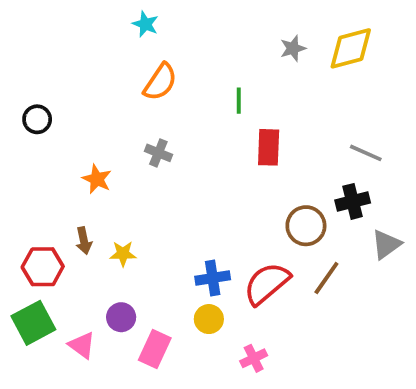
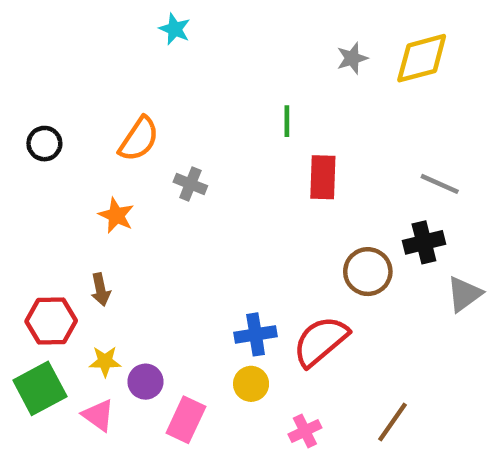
orange semicircle: (160, 82) -> (139, 139), moved
yellow star: (123, 254) -> (105, 361), moved
brown line: (326, 278) -> (393, 422), moved

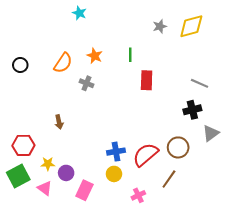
orange star: (116, 215) -> (95, 56), moved
brown circle: (368, 272) -> (178, 147), moved
brown arrow: (101, 290) -> (59, 122), moved
brown line: (393, 422) -> (169, 179), moved

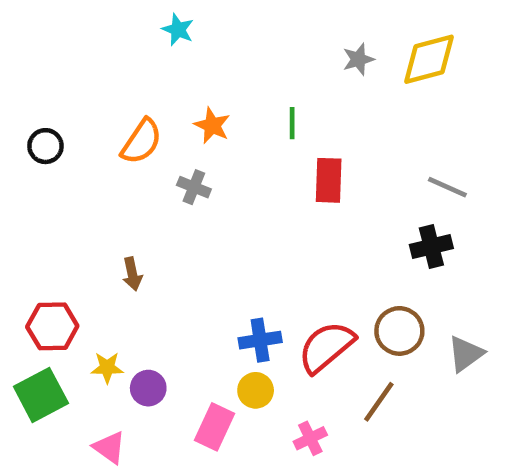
gray triangle: (211, 133) -> (466, 354), moved
pink triangle: (45, 188) -> (109, 447), moved
pink rectangle: (84, 190) -> (214, 427), moved

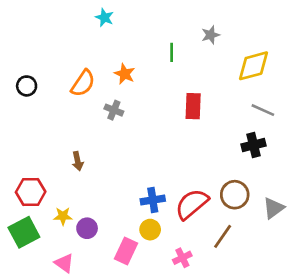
yellow diamond: (429, 59) -> (253, 66), moved
green line: (292, 123) -> (172, 52), moved

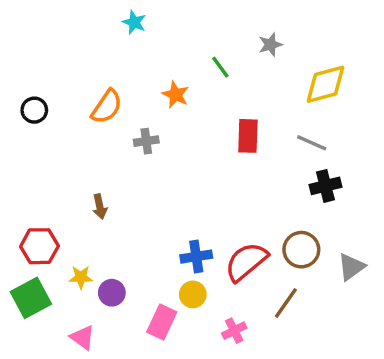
green line: (172, 52) -> (220, 67), turned -36
orange star: (125, 74) -> (176, 95), moved
gray cross: (114, 110) -> (146, 141), turned -30
gray line: (263, 110) -> (312, 143), moved

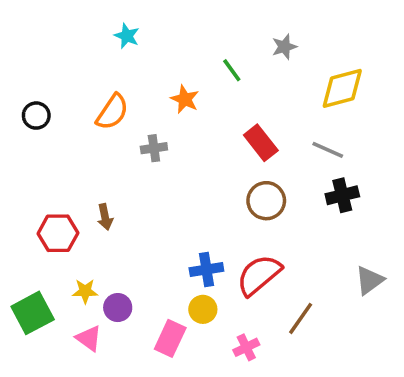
cyan star: (134, 22) -> (127, 36), moved
red rectangle: (248, 136) -> (261, 143), turned -40
red hexagon: (39, 246) -> (58, 233), moved
brown circle: (301, 250) -> (266, 201), moved
pink triangle: (83, 338) -> (89, 338), moved

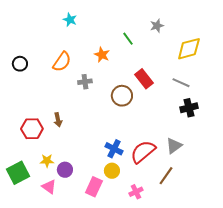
brown circle: (266, 201) -> (122, 96), moved
blue cross: (206, 269) -> (114, 149), turned 36
gray triangle: (369, 280) -> (174, 146), moved

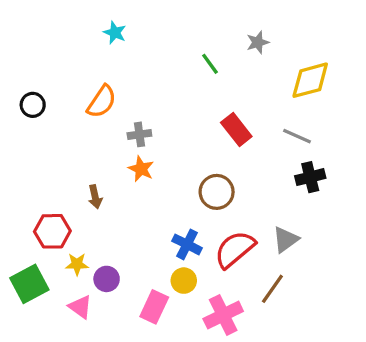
orange star: (102, 55) -> (141, 169), moved
brown circle: (122, 96) -> (217, 192), moved
red hexagon: (32, 129) -> (52, 231), moved
pink cross: (136, 192) -> (223, 315), size x1.6

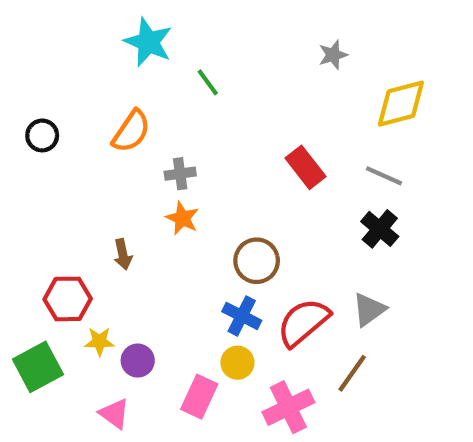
cyan star: (115, 33) -> (148, 42), size x1.6
green line: (210, 64) -> (208, 82), moved
black cross: (310, 177) -> (380, 229), moved, turned -36
brown circle: (217, 192) -> (257, 261), moved
pink triangle: (80, 307) -> (114, 414), moved

